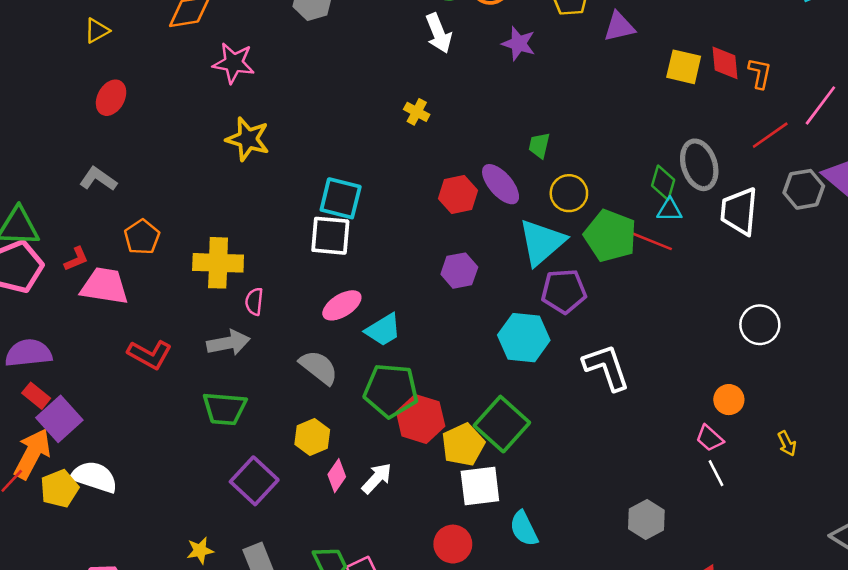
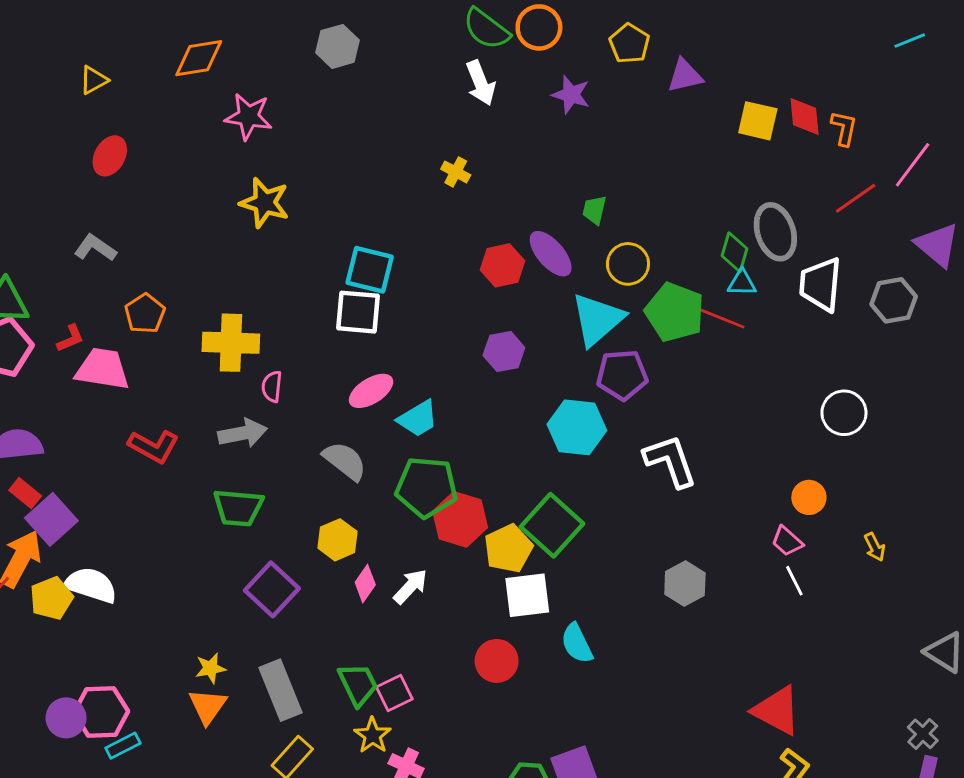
gray hexagon: (804, 189) -> (894, 300), moved
gray hexagon: (646, 520) -> (685, 584), moved

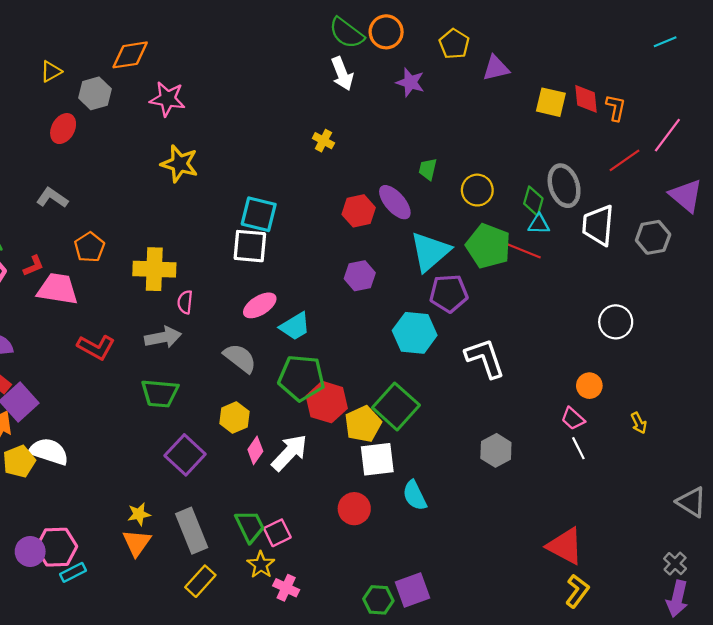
gray hexagon: (337, 46) -> (95, 93), moved
yellow circle: (628, 264) -> (477, 190), moved
white arrow: (410, 586) -> (289, 453), size x1.4

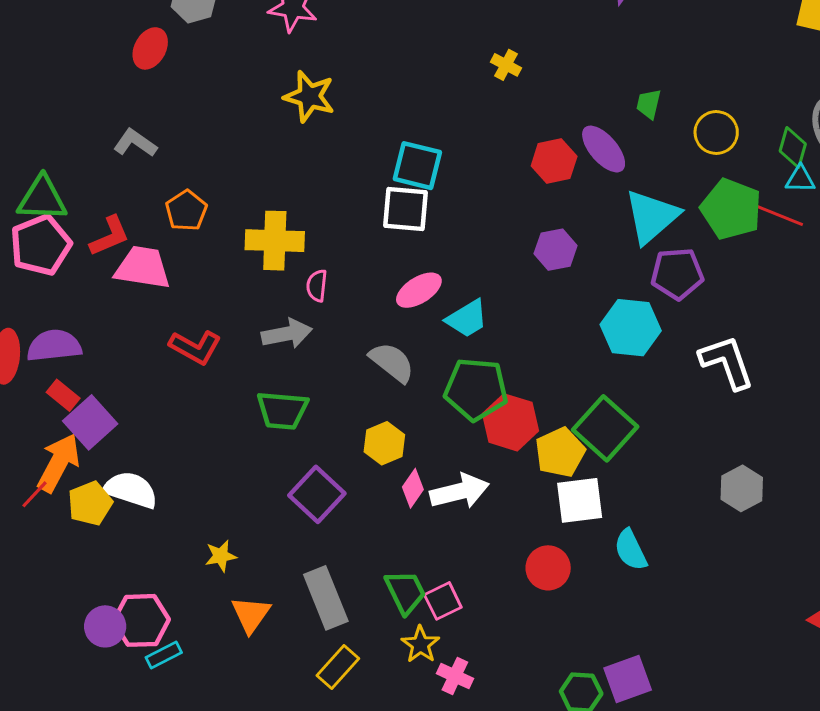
red L-shape: (33, 266) -> (110, 236), size x1.4
white arrow: (289, 453) -> (459, 491), turned 33
yellow star: (139, 514) -> (221, 556), moved

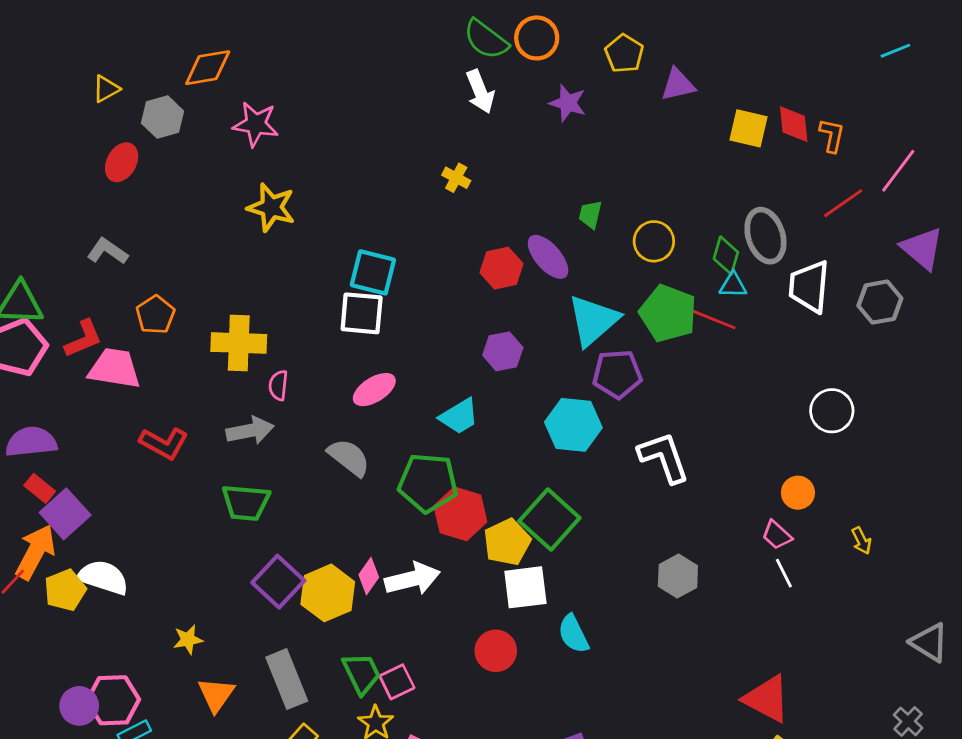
cyan trapezoid: (467, 319) -> (459, 416), moved
yellow hexagon: (384, 443) -> (328, 593), moved, size x1.4

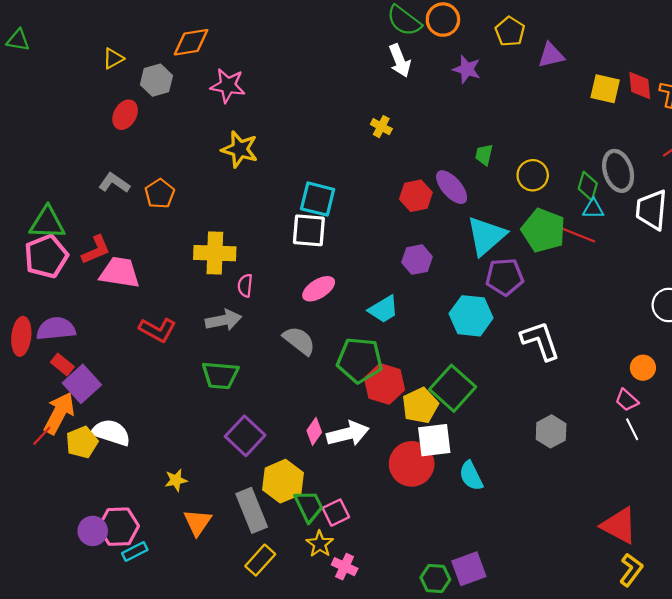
orange pentagon: (155, 315) -> (160, 194), moved
yellow hexagon: (328, 593) -> (283, 481), moved
red circle: (496, 651) -> (412, 464), moved, size x1.4

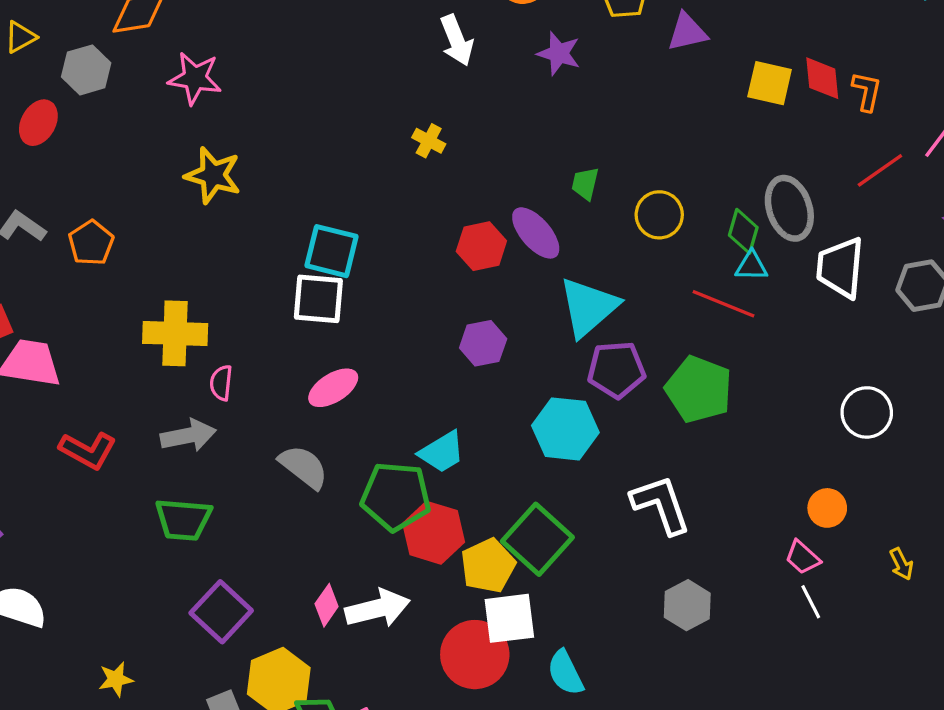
green pentagon: (543, 230) -> (699, 389), moved
cyan trapezoid: (383, 309) -> (442, 452), moved
white L-shape: (540, 341) -> (661, 505), moved

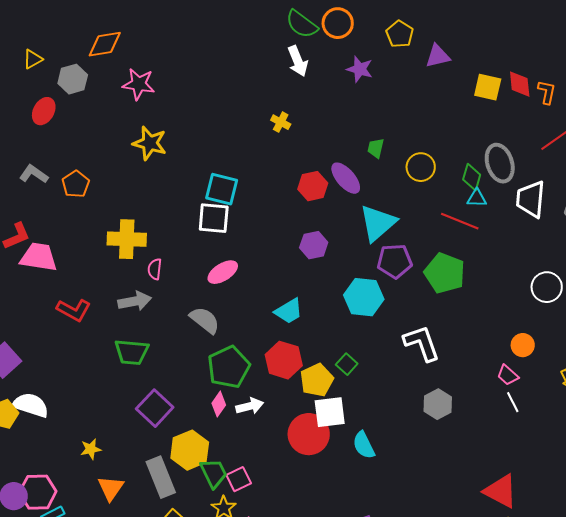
green pentagon: (396, 496) -> (229, 367), moved, turned -30
green square: (537, 539) -> (347, 364), size x0.5
white arrow: (378, 608) -> (250, 406), size x0.7

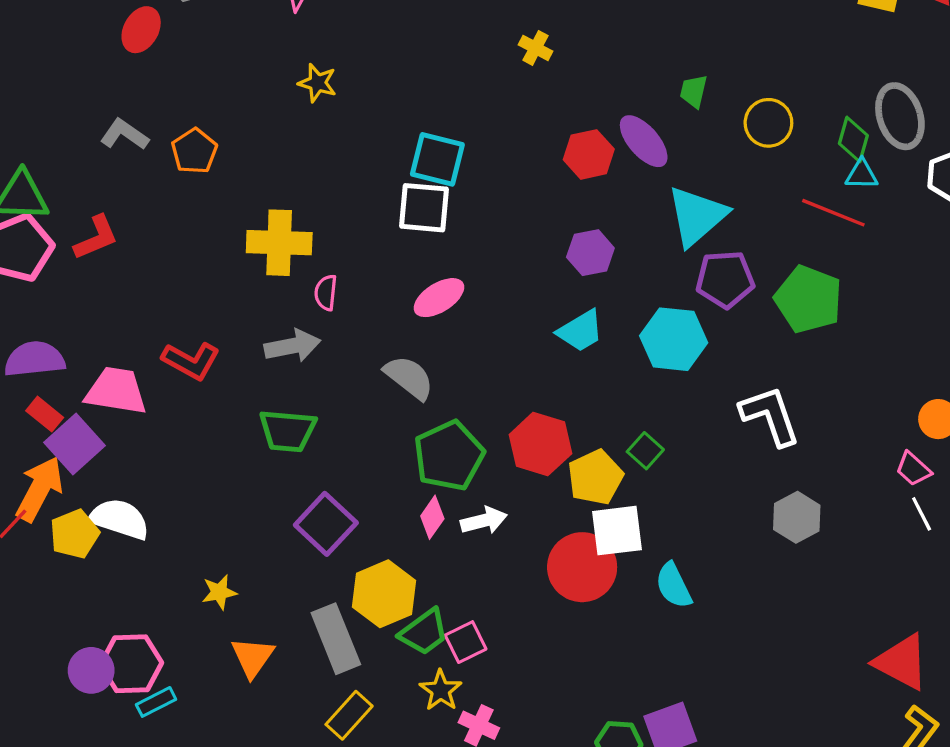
yellow star: (150, 143) -> (317, 83), size x0.7
pink trapezoid: (39, 257) -> (116, 391), moved
cyan trapezoid: (289, 311) -> (580, 331), moved
green trapezoid: (214, 473) -> (424, 632), turned 80

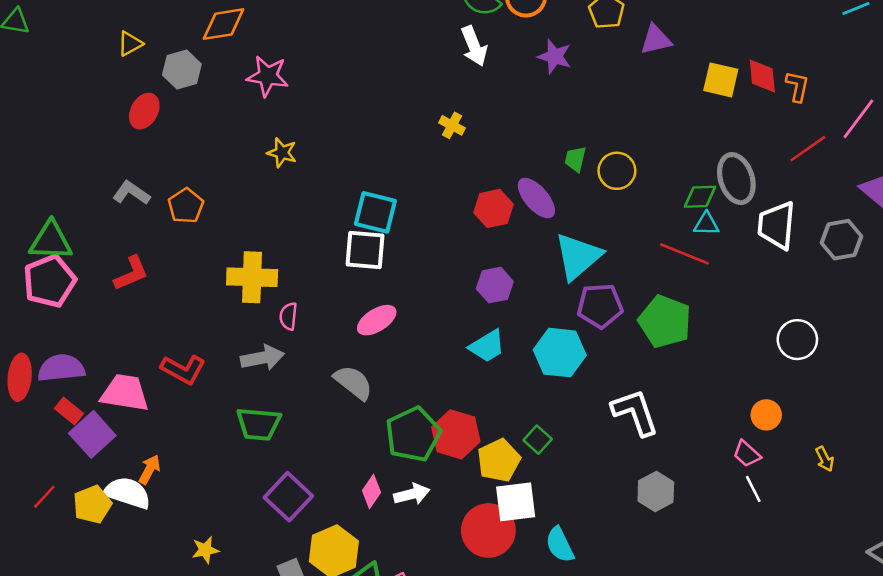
yellow circle: (768, 123) -> (617, 171), moved
green diamond: (853, 139) -> (700, 197), turned 72
red L-shape: (96, 238) -> (131, 273), moved
green pentagon: (449, 456) -> (413, 434), moved
orange arrow: (40, 489) -> (149, 469), moved, size x0.6

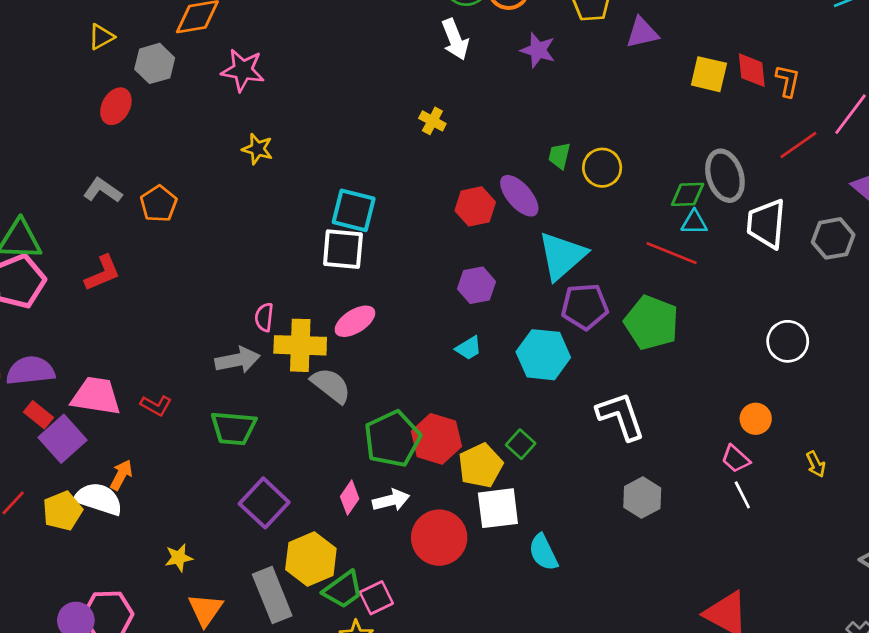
yellow cross: (252, 277) -> (300, 345), moved
cyan trapezoid: (487, 346) -> (469, 348), size x0.7
red L-shape: (183, 369) -> (156, 405), moved, size x0.7
red circle: (488, 530) -> (439, 538), moved

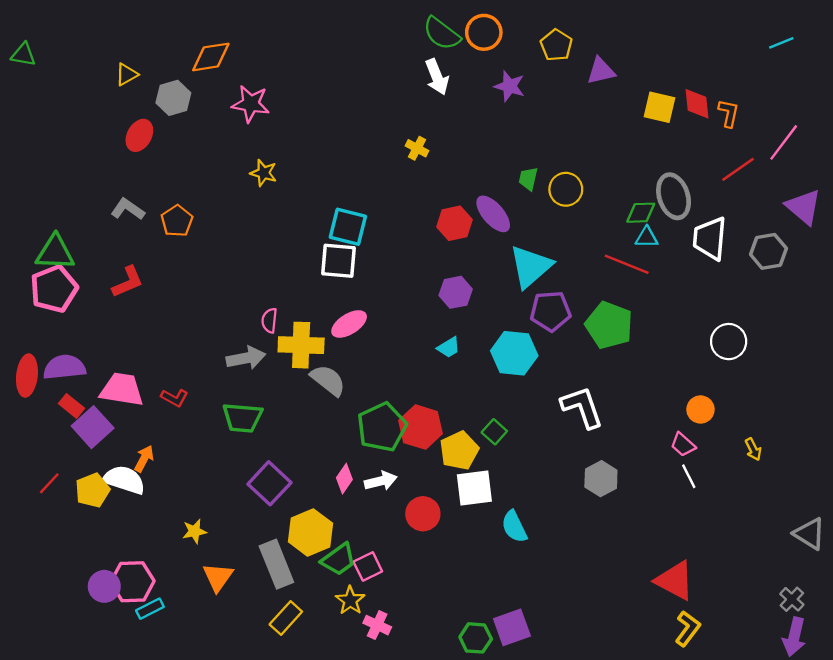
red circle: (439, 538) -> (423, 514), size x0.7

